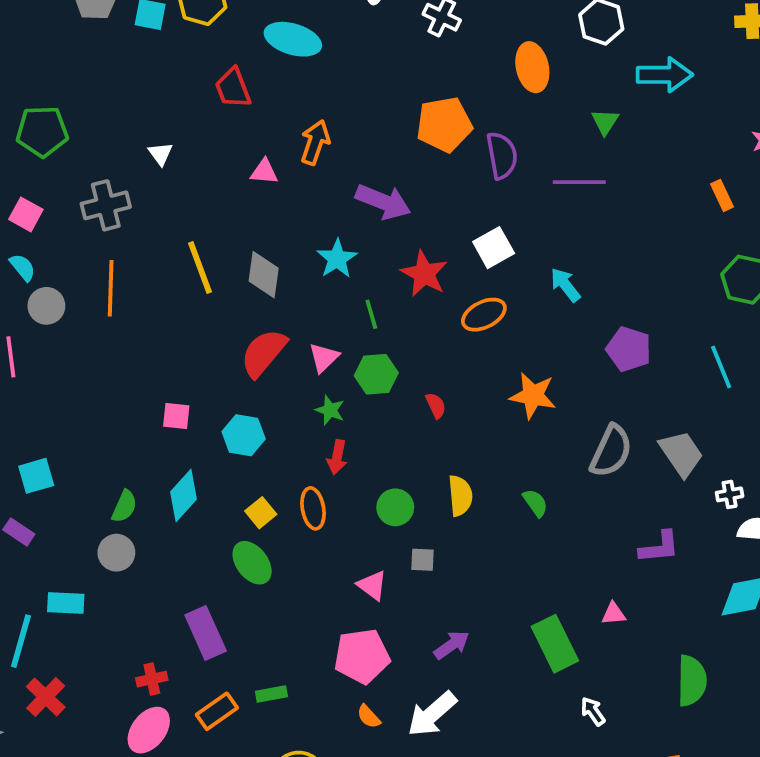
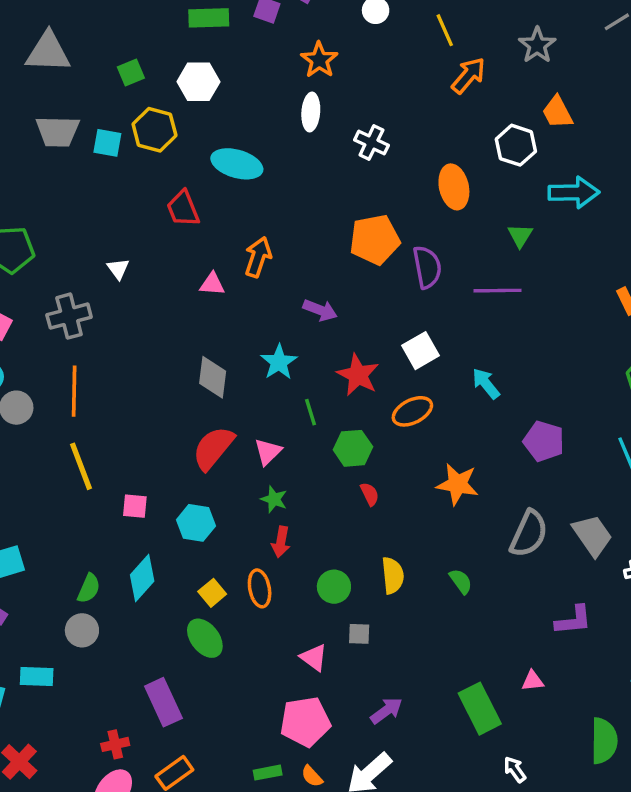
purple arrow: (383, 202) -> (320, 310), size x0.7
yellow line: (200, 267) -> (81, 466), moved
green hexagon: (376, 374) -> (353, 448), moved
green rectangle: (271, 694) -> (268, 773), moved

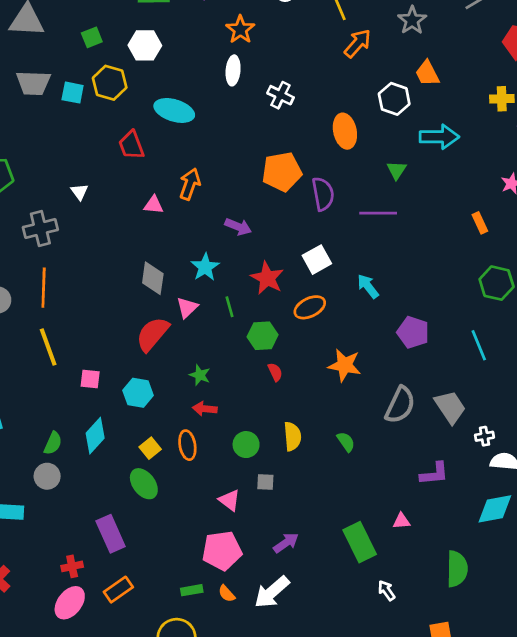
pink triangle: (268, 452) -> (187, 307), moved
red arrow: (281, 542) -> (205, 409), turned 85

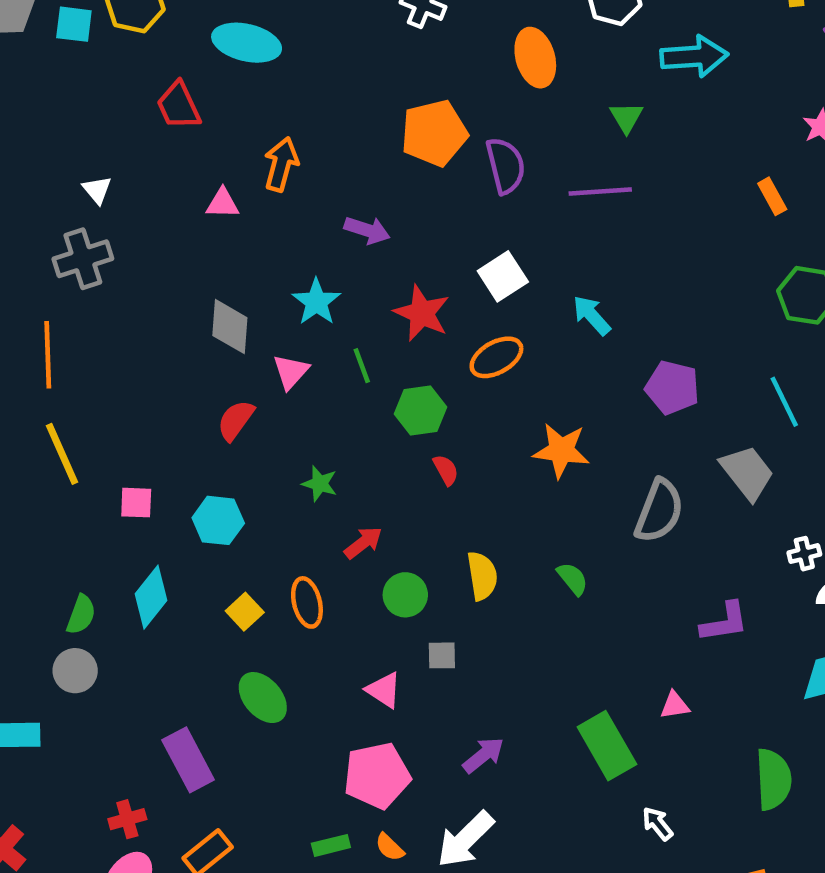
gray cross: (40, 229) -> (83, 259), moved
red semicircle: (153, 334) -> (236, 420), size x0.7
gray trapezoid: (450, 407) -> (747, 473), moved
red arrow: (205, 409) -> (363, 543), moved, turned 140
green ellipse: (144, 484) -> (263, 698), moved

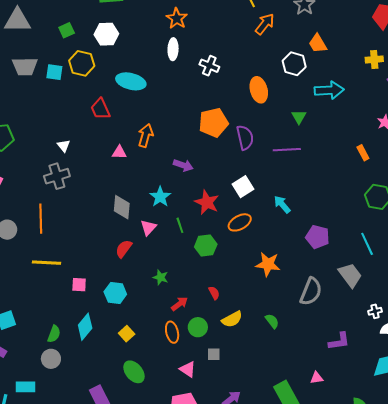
yellow line: (62, 454) -> (46, 263), turned -64
red semicircle: (446, 470) -> (214, 293), moved
yellow semicircle: (482, 576) -> (232, 319), turned 70
orange ellipse: (307, 602) -> (172, 332), moved

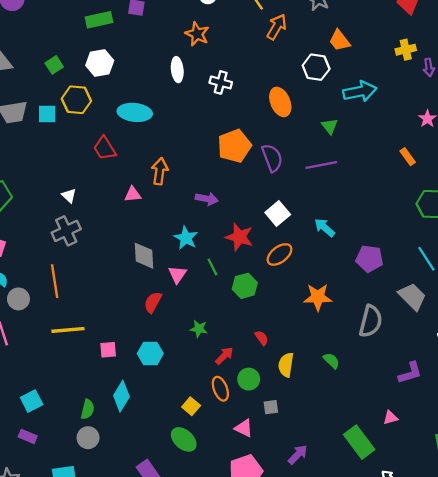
orange star: (177, 18) -> (197, 34), moved
yellow semicircle: (232, 319) -> (286, 365), turned 135
yellow square: (127, 334) -> (191, 406), moved

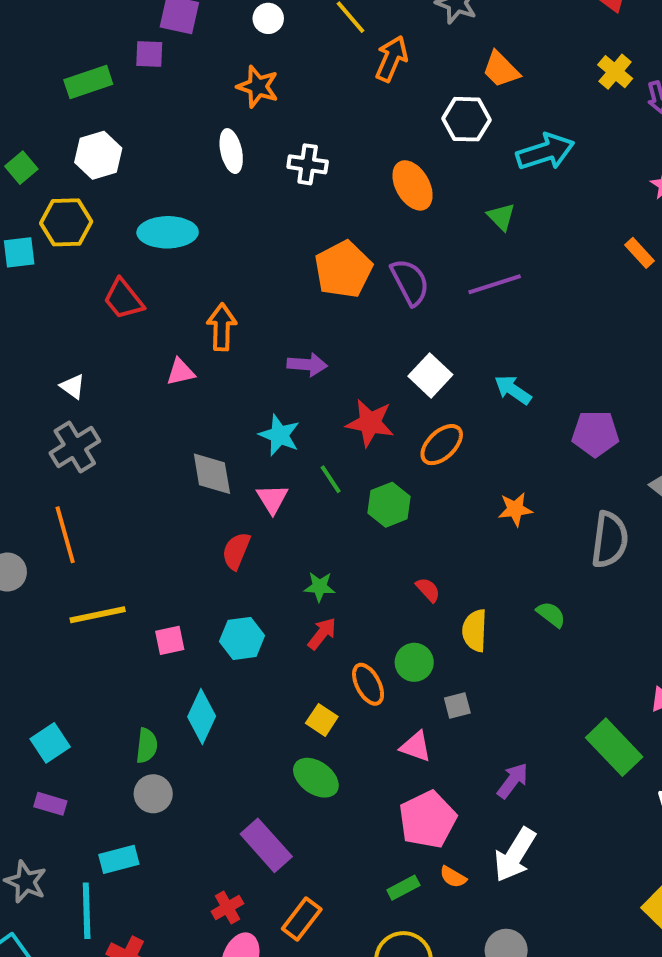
yellow cross: (406, 50) -> (615, 72), turned -30
orange star: (318, 297) -> (515, 509), size x0.7
red arrow: (224, 356) -> (322, 634), moved

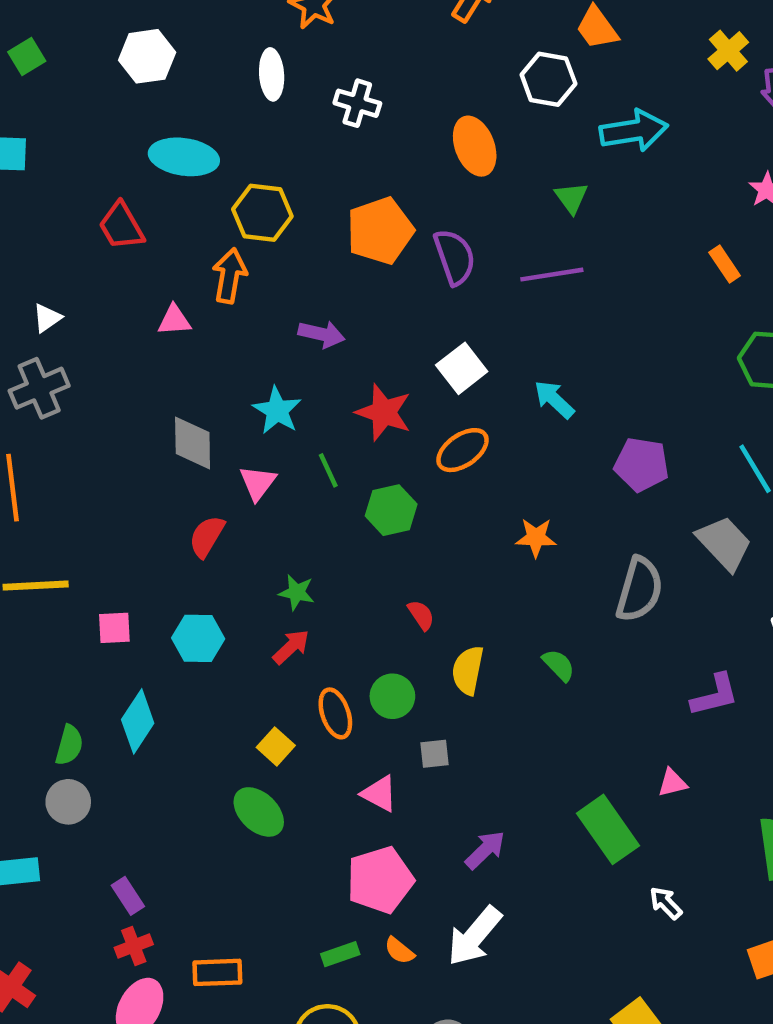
white hexagon: (98, 155) -> (147, 56), moved
yellow hexagon: (66, 222) -> (262, 213), moved
white triangle: (73, 386) -> (47, 318), turned 40
purple rectangle: (266, 845) -> (128, 896), moved, size x0.6
orange rectangle: (302, 919) -> (217, 972), turned 42

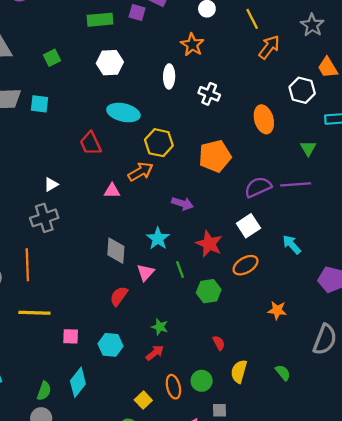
purple semicircle: (455, 257) -> (258, 187), moved, turned -100
orange arrow: (229, 276) -> (141, 172), turned 45

